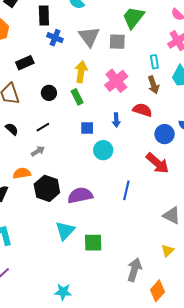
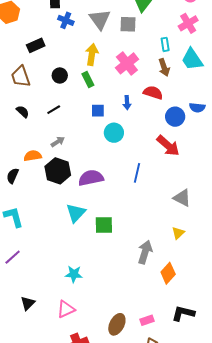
gray arrow: (38, 151) -> (58, 142), moved

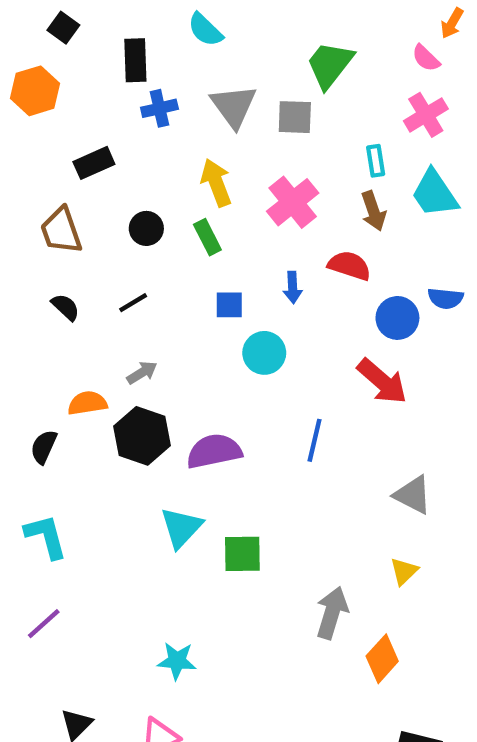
blue cross: (66, 20) -> (159, 108), turned -35
yellow arrow: (92, 54) -> (216, 183), turned -30

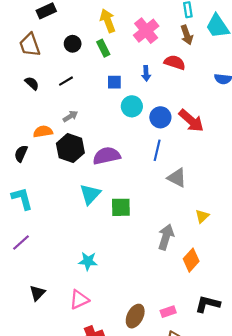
blue circle: (397, 318) -> (160, 117), moved
gray triangle: (413, 495) -> (177, 178), moved

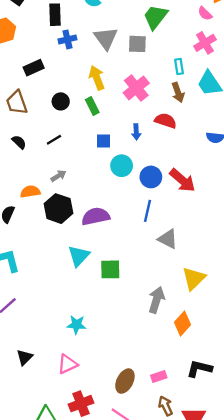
yellow triangle: (202, 216) -> (194, 278), size x1.6

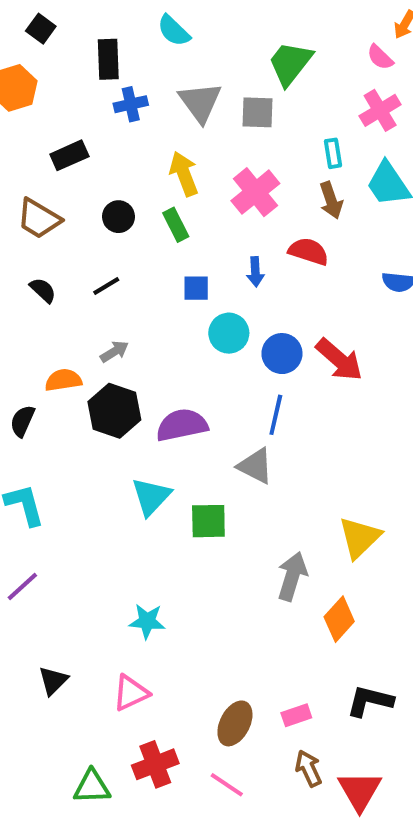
brown trapezoid: (17, 103) -> (39, 219), turned -40
gray triangle: (168, 239) -> (255, 466), moved

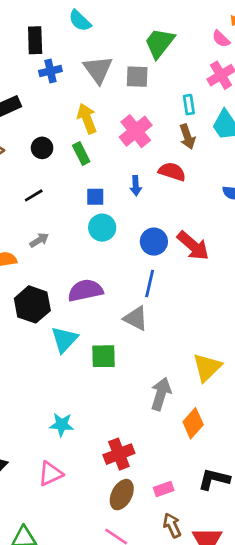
cyan circle: (229, 333) -> (102, 228), moved
black hexagon: (114, 411) -> (32, 304), moved
red cross: (155, 764) -> (119, 454), moved

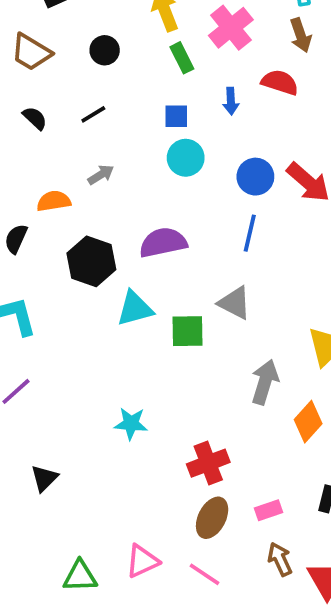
green rectangle: (81, 153) -> (182, 58), moved
gray triangle: (136, 318) -> (235, 303), moved
cyan triangle: (64, 339) -> (135, 309), turned 32
pink triangle: (50, 474) -> (142, 561), moved

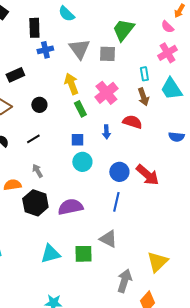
gray arrow: (101, 175) -> (37, 171), turned -88
black hexagon: (91, 261) -> (35, 203), moved
cyan triangle: (135, 309) -> (50, 254), moved

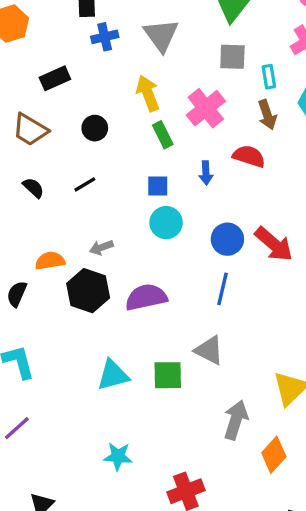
gray square: (107, 54) -> (232, 57), moved
gray arrow: (37, 171) -> (101, 247), moved, turned -80

